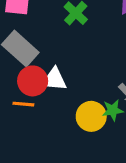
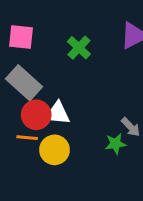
yellow circle: (91, 116) -> (54, 150), moved

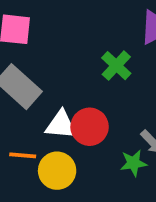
green cross: (79, 48) -> (116, 66), moved
red circle: (36, 115) -> (90, 127), moved

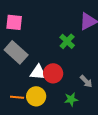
orange line: (23, 155) -> (17, 97), moved
green star: (133, 163) -> (71, 99), moved

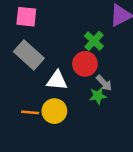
red circle: (53, 73) -> (85, 64), moved
gray arrow: (86, 81) -> (104, 83), moved
green star: (71, 99) -> (98, 96), moved

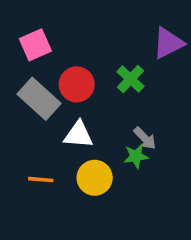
pink square: (26, 17) -> (35, 45), turned -30
red circle: (85, 64) -> (77, 84), moved
yellow circle: (54, 111) -> (95, 178), moved

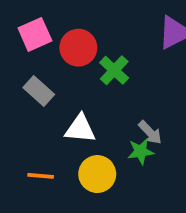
green cross: (131, 79) -> (114, 70), moved
red circle: (77, 84) -> (78, 48), moved
gray rectangle: (39, 99) -> (39, 91), size x0.7

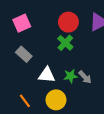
red circle: (78, 48) -> (68, 22), moved
green star: (141, 151) -> (70, 76), moved
orange line: (41, 176) -> (25, 101), turned 48

